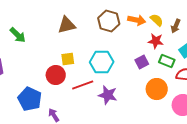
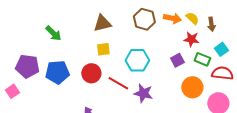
brown arrow: (176, 26) -> (211, 24), turned -32
yellow square: (68, 59) -> (103, 49), moved
red line: (83, 85) -> (118, 83), turned 50
blue pentagon: (30, 99) -> (57, 72), moved, turned -30

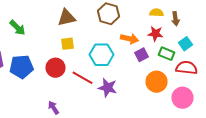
orange arrow: (172, 18) -> (130, 39), moved
yellow semicircle: (192, 18) -> (156, 13), turned -40

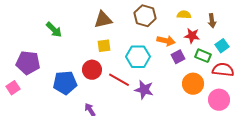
yellow semicircle: (156, 13) -> (184, 15), moved
blue pentagon: (22, 67) -> (65, 83), moved

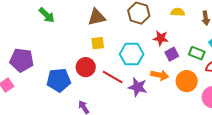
green arrow: (54, 30) -> (47, 15), moved
red star: (192, 36) -> (161, 38), moved
orange arrow: (166, 41) -> (160, 75), moved

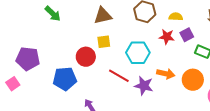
yellow semicircle: (178, 12) -> (176, 17), moved
purple square: (172, 54) -> (187, 35), moved
red circle: (86, 67) -> (86, 57), moved

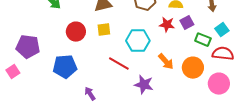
red circle: (86, 57) -> (76, 32), moved
orange arrow: (166, 74) -> (166, 62), turned 36
purple star: (144, 86) -> (144, 85), moved

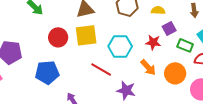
red star: (167, 25) -> (153, 42), moved
yellow square: (104, 30) -> (86, 35), size x1.6

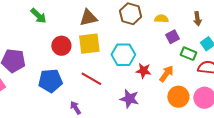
red star: (153, 42) -> (143, 71), moved
orange arrow: (148, 67) -> (166, 74), moved, turned -102
red line: (101, 69) -> (91, 79), moved
orange circle: (175, 73) -> (178, 97), moved

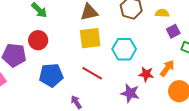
red circle: (61, 46) -> (38, 40), moved
red star: (143, 71) -> (146, 74), moved

